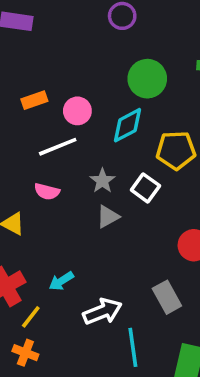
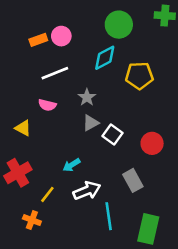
pink circle: (77, 111) -> (61, 36), moved
white square: (145, 188) -> (112, 134), moved
cyan arrow: (61, 281) -> (72, 165), moved
yellow line: (31, 317) -> (47, 194), moved

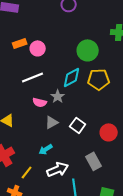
green circle: (119, 25) -> (88, 50), moved
orange rectangle: (38, 40) -> (20, 43), moved
cyan diamond: (105, 58) -> (72, 77), moved
pink semicircle: (47, 105) -> (40, 102), moved
gray triangle: (91, 123) -> (52, 122), moved

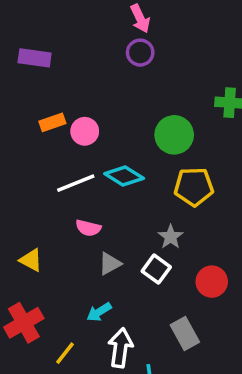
cyan diamond: (72, 77) -> (124, 176), moved, turned 60
gray star: (58, 96) -> (171, 237), moved
white arrow: (58, 169) -> (120, 348), turned -60

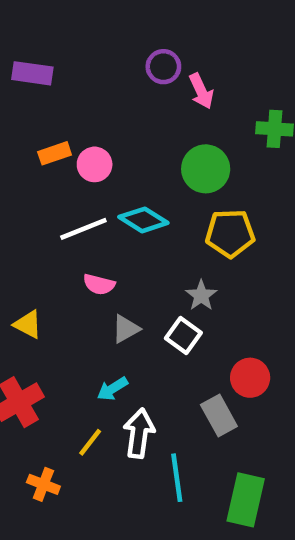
pink arrow: (140, 19) -> (201, 91), moved
red circle: (212, 282) -> (250, 378), moved
yellow line: (65, 353) -> (90, 442), moved

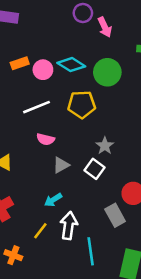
cyan diamond: (143, 220) -> (71, 65), moved
yellow pentagon: (230, 233) -> (82, 104), moved

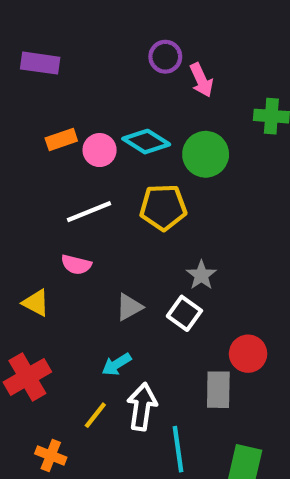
pink semicircle: (46, 139) -> (76, 265), moved
gray rectangle: (115, 215) -> (218, 390), turned 30

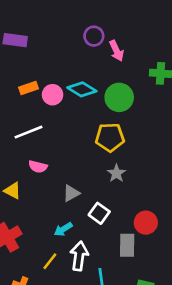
yellow pentagon: (163, 207) -> (110, 137), moved
white line: (89, 212) -> (29, 132), moved
white square: (184, 313) -> (99, 213), moved

